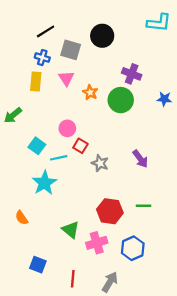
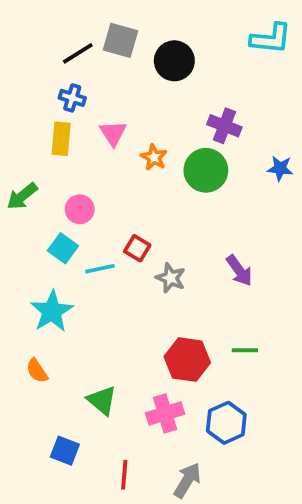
gray square: (71, 50) -> (121, 40), moved
pink circle: (67, 128) -> (80, 209), moved
cyan star: (44, 183) -> (52, 311), moved
green triangle: (71, 230) -> (102, 400), moved

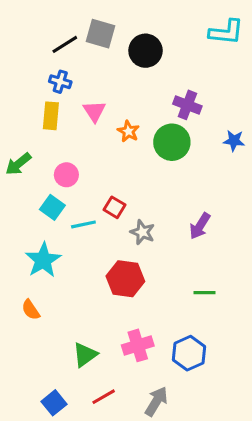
purple arrow: (239, 271) -> (200, 226), turned 68
red hexagon: (187, 360) -> (125, 279), moved
green triangle: (102, 400) -> (85, 355), moved, turned 44
blue square: (65, 451) -> (54, 403), moved, turned 30
red line: (124, 475) -> (104, 397), turned 55

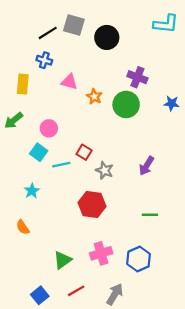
pink triangle: (94, 111) -> (69, 82), turned -42
yellow rectangle: (51, 116) -> (23, 84), moved
cyan star: (43, 260) -> (32, 191), size x0.6

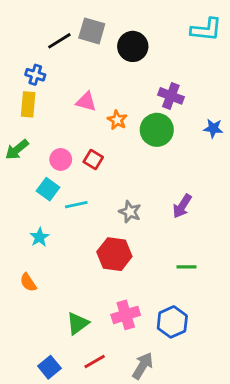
blue cross: (44, 60) -> (35, 75), moved
red square: (84, 152) -> (93, 159), moved

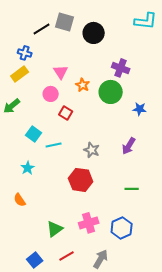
pink triangle: (86, 102) -> (61, 72), turned 42
yellow rectangle: (28, 104) -> (20, 74), turned 48
blue star: (213, 128) -> (140, 109), moved
pink circle: (61, 159) -> (51, 94), moved

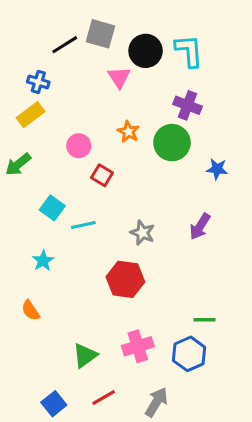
cyan L-shape: (146, 21) -> (189, 51), moved, turned -100
pink triangle: (61, 72) -> (119, 77), moved
green line: (132, 189) -> (205, 320), moved

